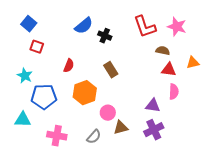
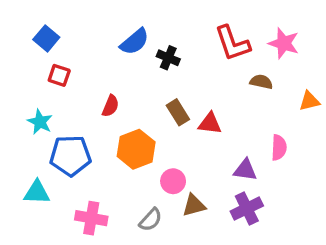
red triangle: (169, 70) -> (210, 123), moved

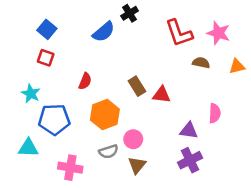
blue square: (46, 38) -> (47, 29), moved
black cross: (168, 58) -> (130, 13), moved, turned 35
orange triangle: (309, 101) -> (237, 66), moved
brown triangle: (194, 205) -> (137, 165), moved, turned -36
gray semicircle: (151, 220) -> (109, 152), moved, turned 30

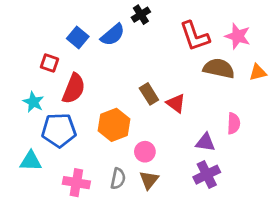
blue square: (47, 29) -> (78, 37), moved
brown semicircle: (201, 63) -> (219, 68), size x1.6
red semicircle: (85, 81) -> (74, 89), moved, size x1.6
red triangle: (162, 95) -> (176, 103), turned 30
gray semicircle: (109, 152) -> (118, 179), moved, turned -60

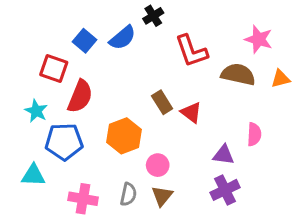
red L-shape: (195, 36) -> (191, 51), moved
red square: (49, 63) -> (54, 69), size x1.4

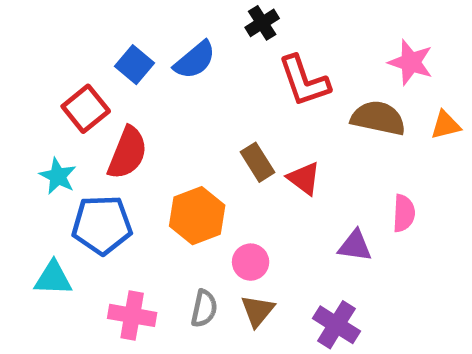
black cross: (153, 16) -> (262, 23), moved
red square: (54, 69) -> (86, 109), turned 32
purple cross: (225, 190) -> (336, 325), moved, turned -32

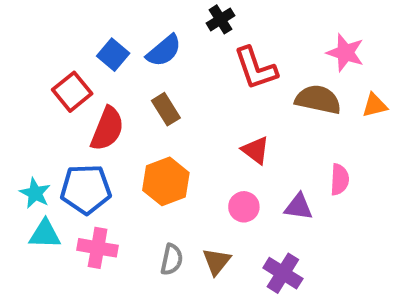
brown rectangle: (258, 162) -> (166, 109), moved
cyan star: (58, 176) -> (35, 193), moved
pink circle: (251, 262) -> (244, 207), moved
pink cross: (132, 315) -> (98, 248), moved

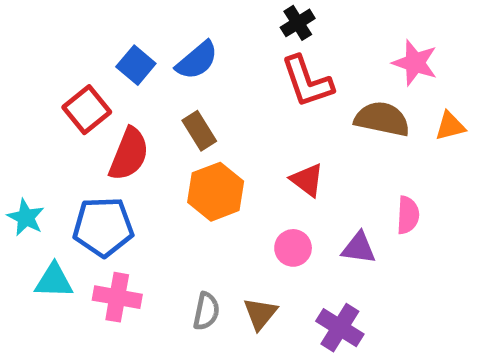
black cross: (220, 19) -> (298, 23), moved
orange hexagon: (166, 181) -> (216, 192), moved
cyan star: (35, 193) -> (26, 217), moved

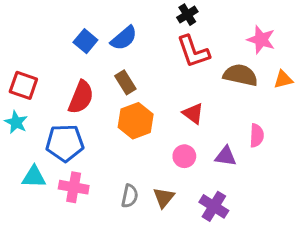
red square: (87, 110) -> (23, 85), moved, turned -32
cyan star: (26, 217) -> (16, 122), moved

